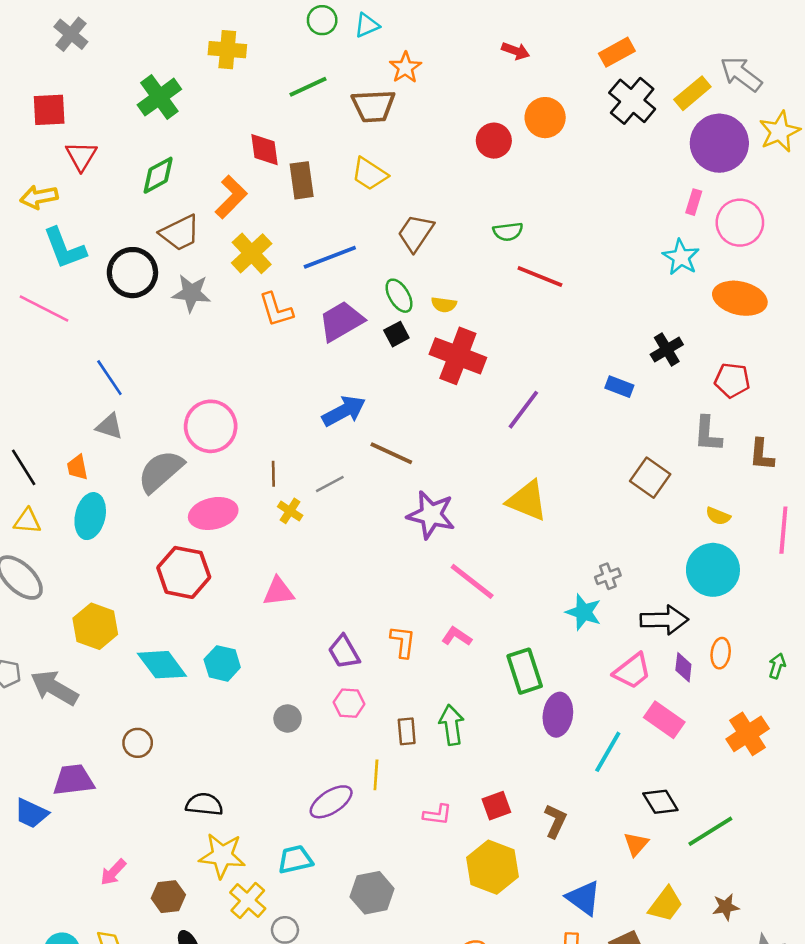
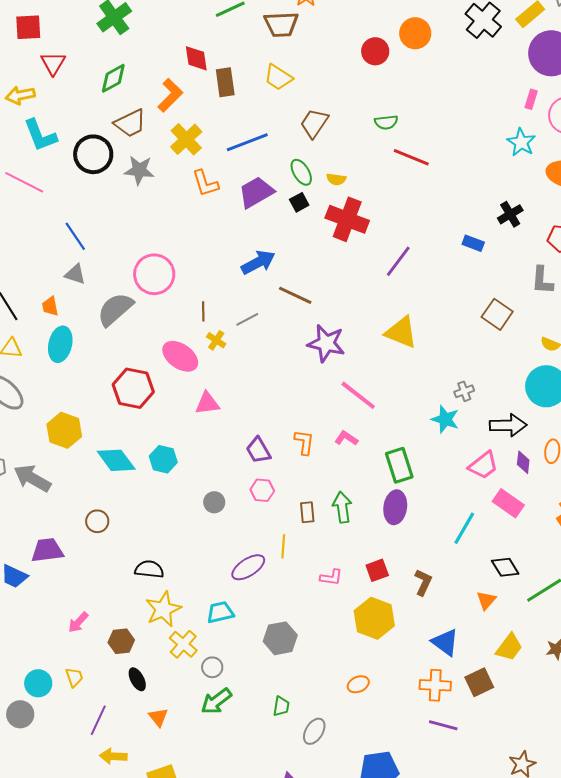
pink ellipse: (213, 513) -> (180, 356), moved, turned 48
purple ellipse: (558, 715) -> (395, 507), moved
yellow star: (222, 856) -> (163, 609), turned -30

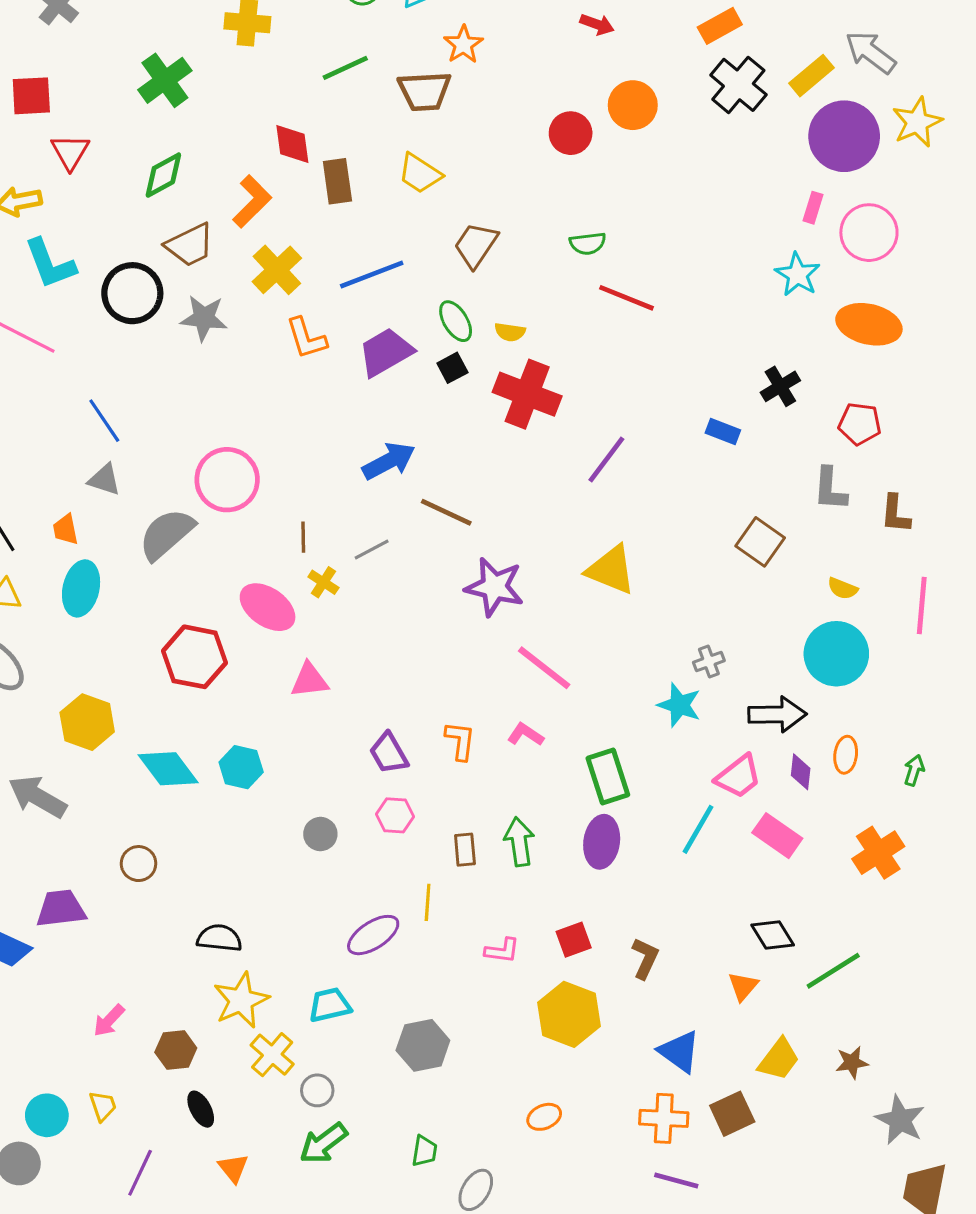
cyan line: (464, 528) -> (698, 829), moved

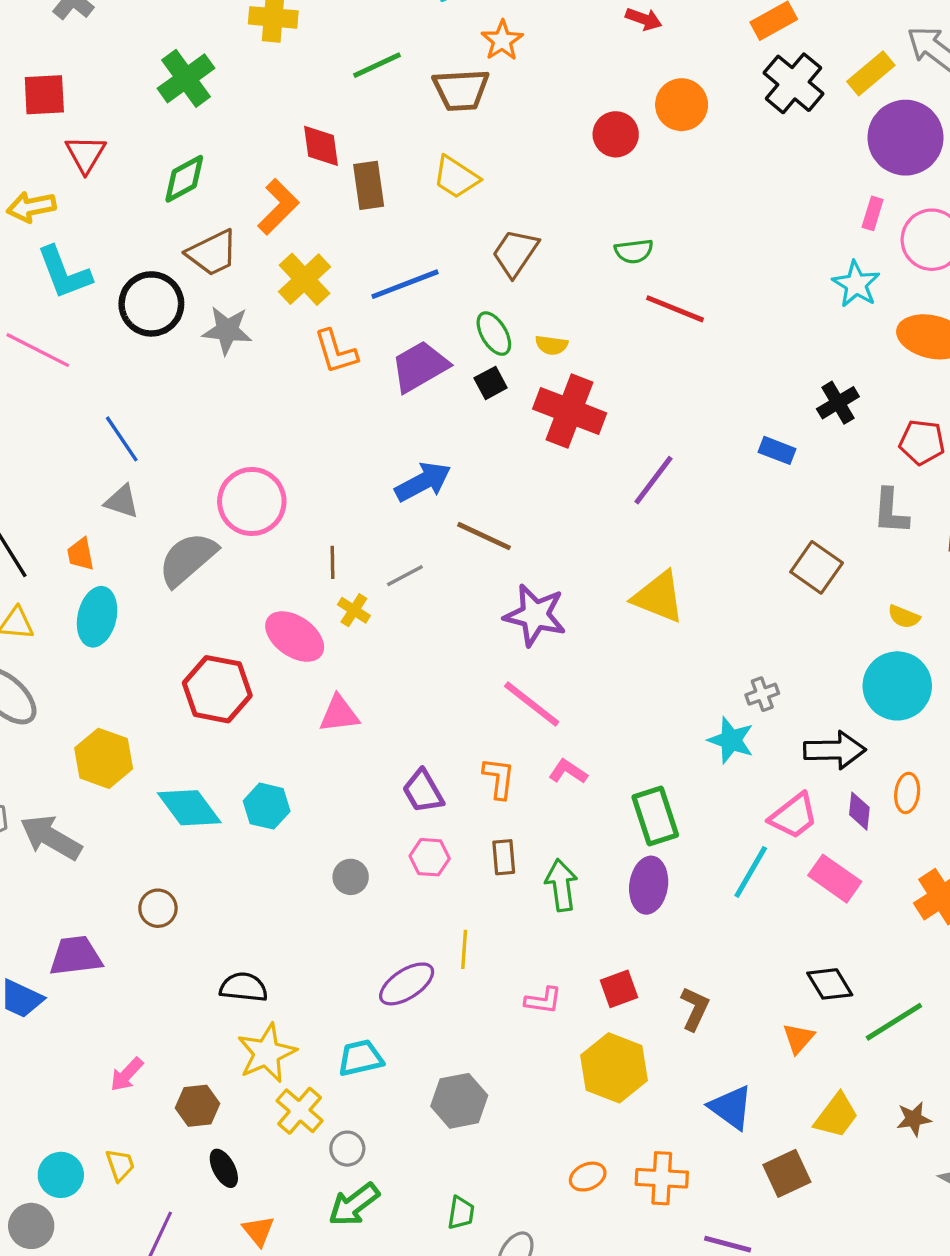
pink line: (544, 668) -> (532, 704), moved
brown rectangle: (465, 850) -> (504, 857), moved
orange cross: (664, 1118) -> (662, 1178), moved

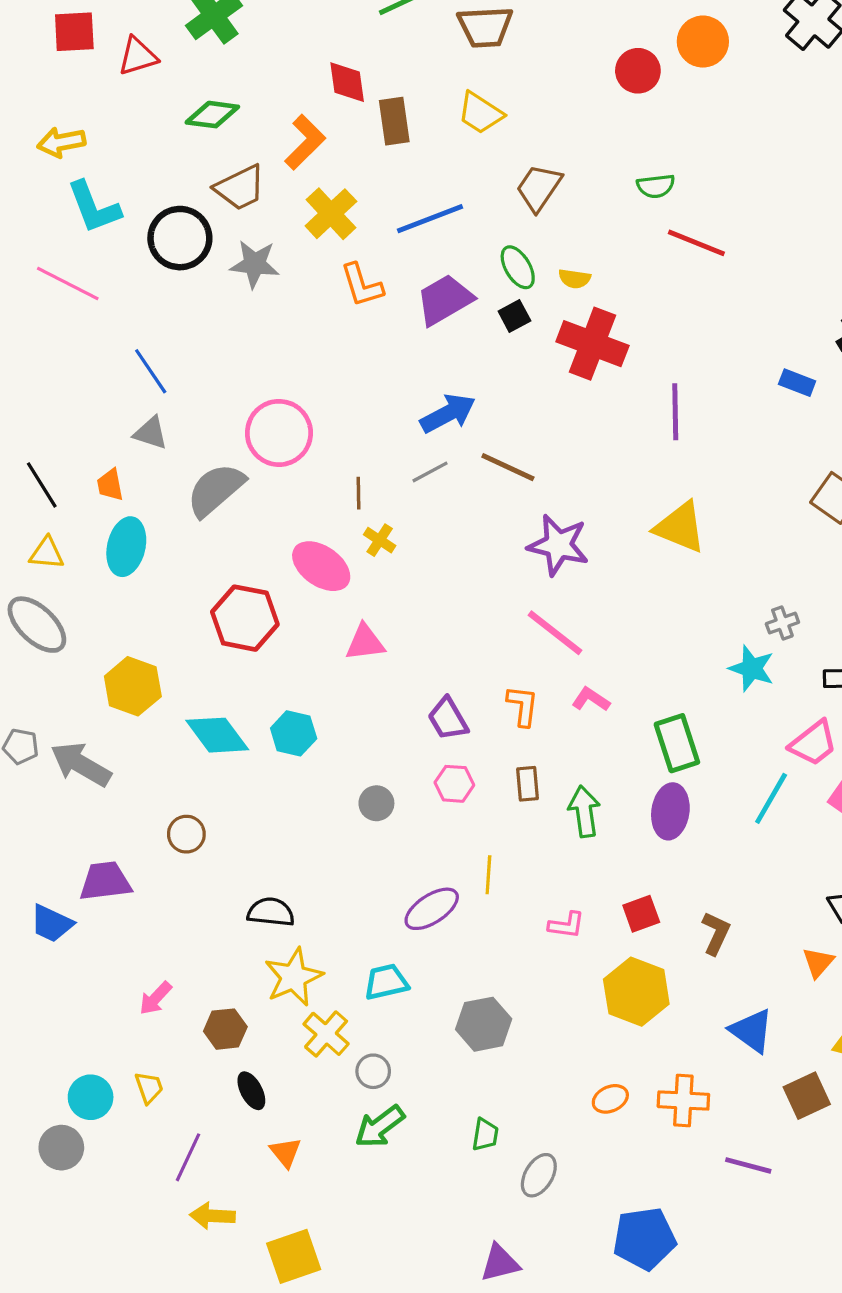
red triangle: (86, 154) -> (138, 56), moved, turned 42
green diamond: (184, 179) -> (212, 115), turned 36
purple line: (654, 480) -> (675, 412), turned -38
gray line: (405, 576) -> (430, 472), moved

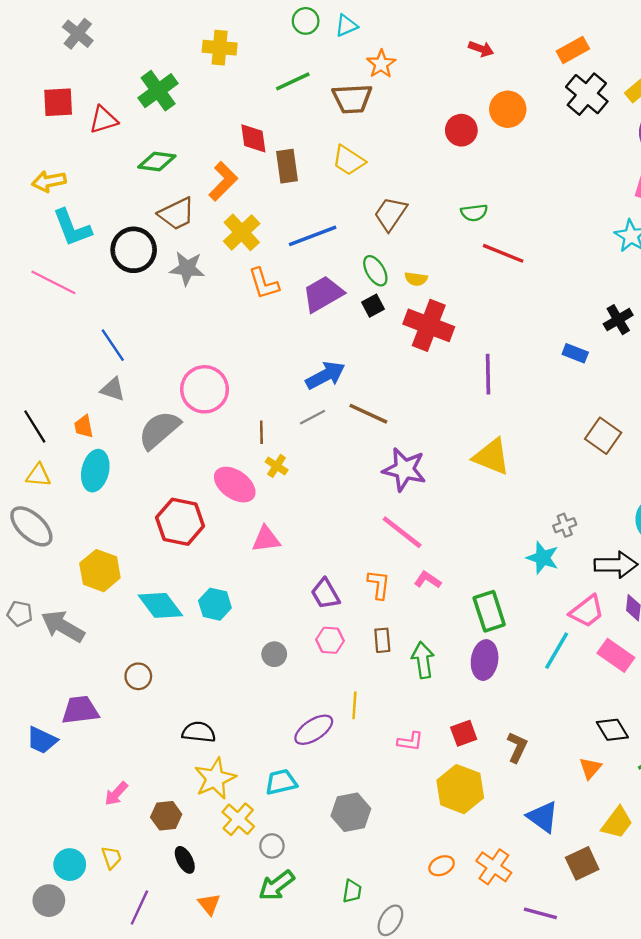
orange cross: (683, 1100) -> (494, 867), turned 32

